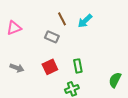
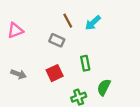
green rectangle: (78, 66) -> (85, 63), moved
green semicircle: (115, 80) -> (104, 87), moved

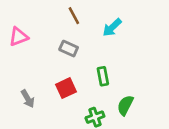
brown line: (68, 21) -> (74, 16), moved
gray arrow: (19, 74) -> (28, 99), moved, turned 40

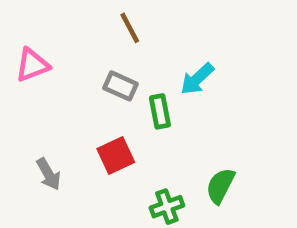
cyan arrow: (112, 27) -> (197, 79), moved
green rectangle: (103, 76) -> (160, 111), moved

